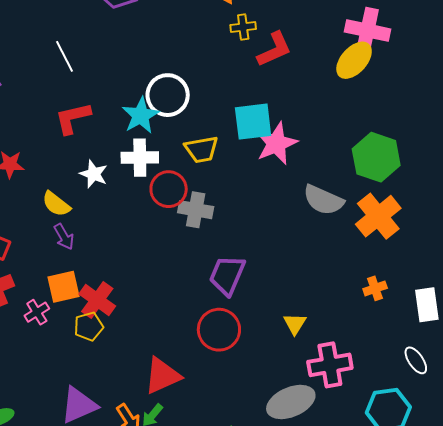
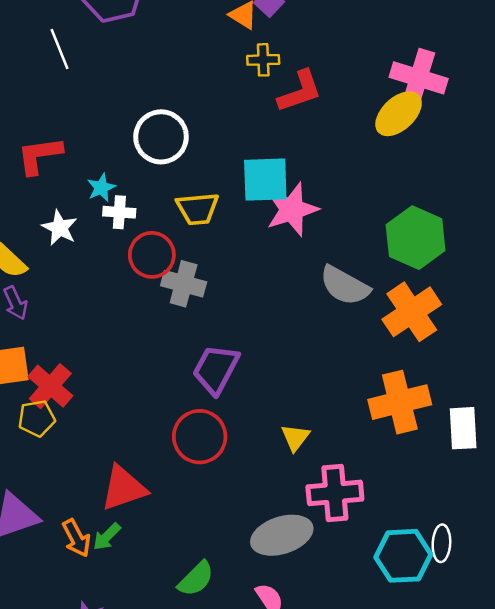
white line: (64, 56) -> (60, 49), moved
cyan star: (141, 115) -> (101, 188), moved, size x0.6
white cross: (140, 158) -> (119, 212), size x0.7
orange cross: (375, 288) -> (400, 402), size x2.0
white ellipse: (416, 360) -> (441, 543), moved, turned 32

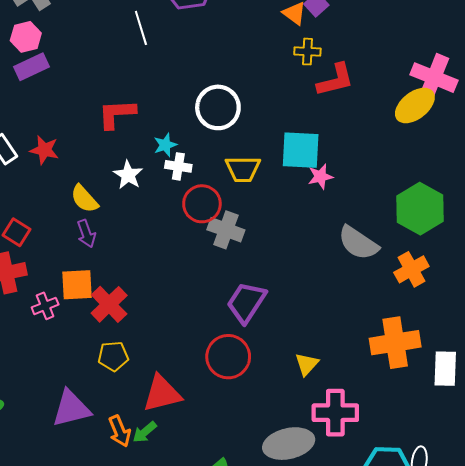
pink star: (292, 209) -> (320, 177), size x0.6
orange cross: (412, 312) -> (411, 269), size x0.7
yellow pentagon: (37, 418) -> (113, 356), moved

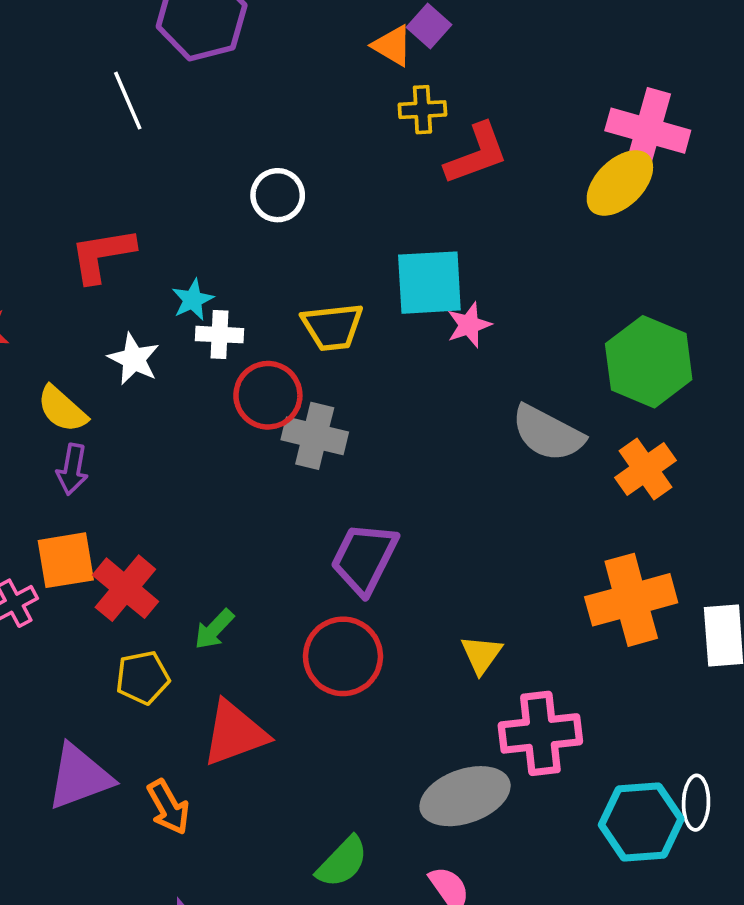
white circle: (218, 107) -> (278, 195), moved, size x0.7
purple arrow: (86, 234) -> (72, 469), turned 36
green arrow: (145, 432) -> (214, 629), moved

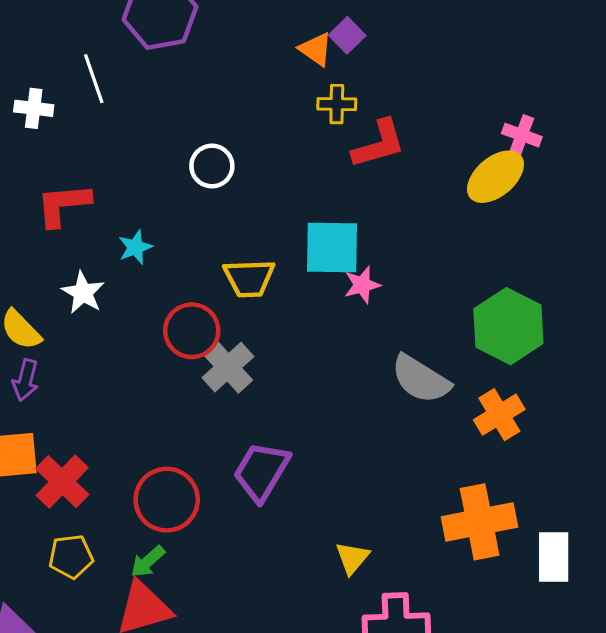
pink cross: (648, 131) -> (522, 135), size x0.6
white cross: (220, 335) -> (34, 108), moved
gray cross: (315, 436) -> (228, 367), turned 30
green arrow: (214, 629) -> (148, 562), moved
red circle: (343, 656) -> (167, 500), moved

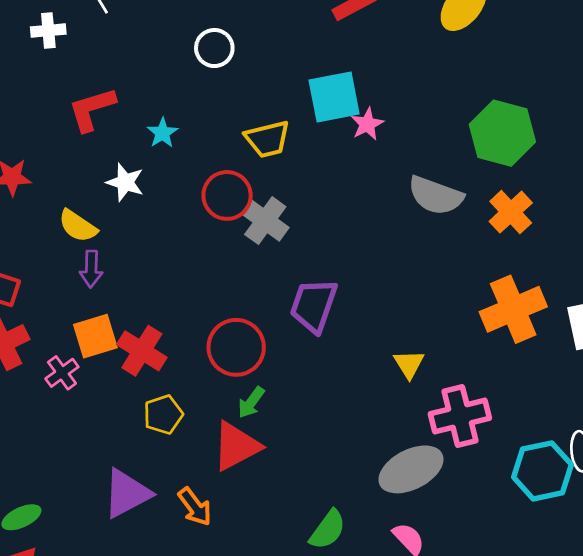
green arrow: (148, 562) -> (251, 402), moved

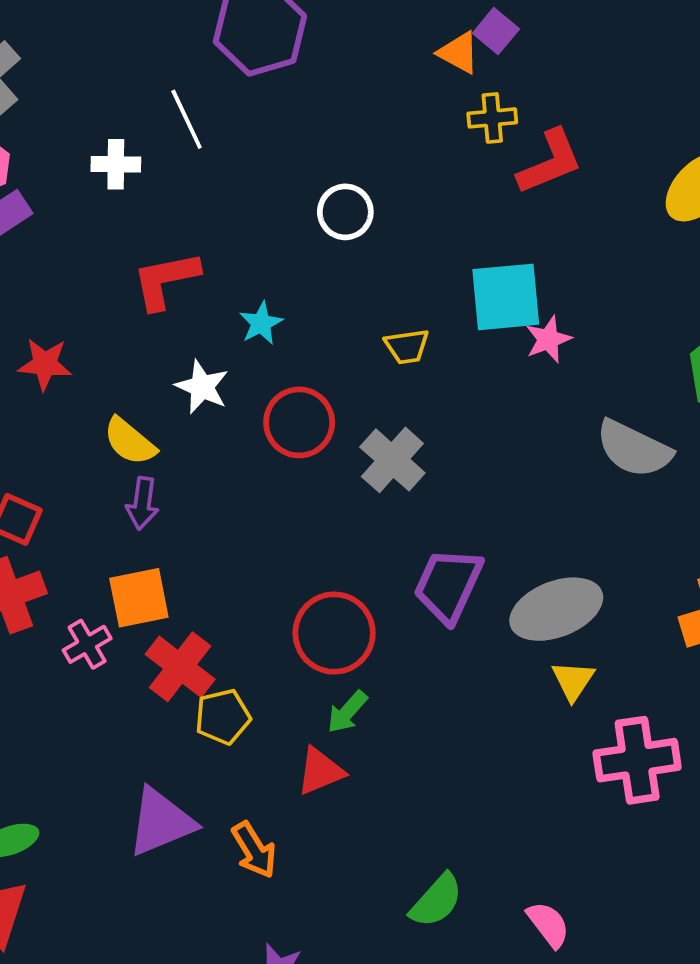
yellow trapezoid: (267, 139) -> (407, 346), size x0.7
red circle: (227, 195) -> (299, 422), moved
red cross: (142, 351) -> (180, 667), moved
red triangle: (236, 446) -> (320, 771), size x0.7
gray ellipse: (411, 469) -> (556, 609), moved

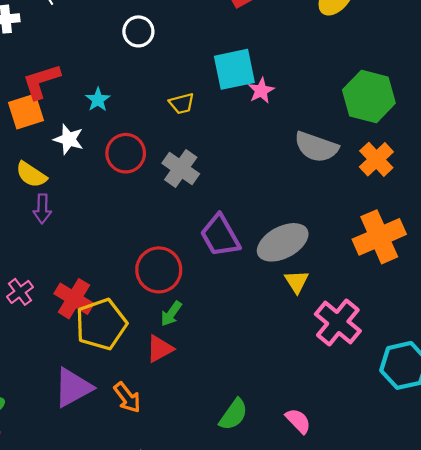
purple trapezoid: (448, 585) -> (220, 236), turned -48
orange square: (139, 598) -> (26, 112), moved
yellow pentagon: (223, 717) -> (101, 324), size x1.6
pink cross: (637, 760) -> (338, 323), turned -36

